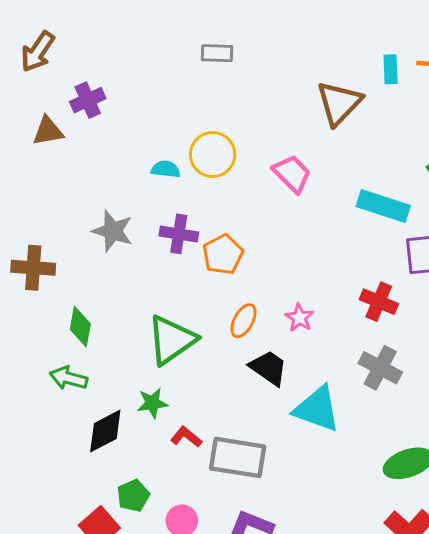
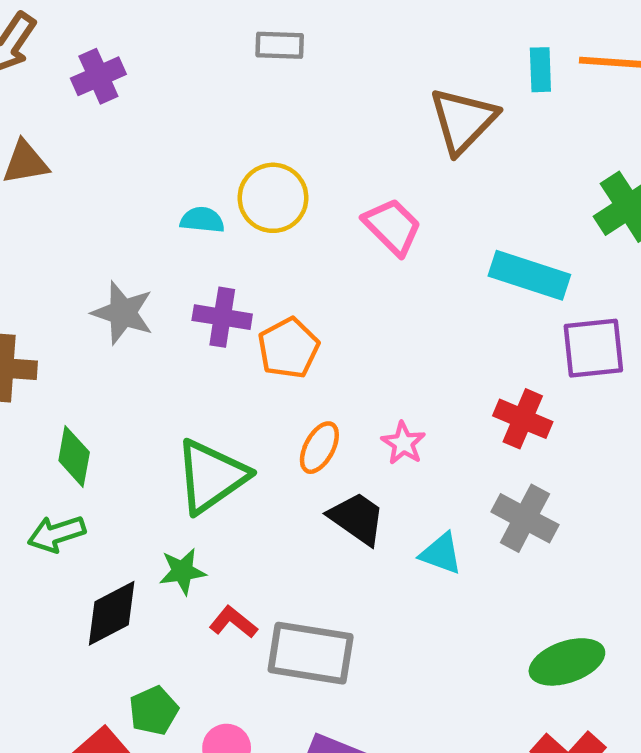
purple cross: (88, 100) -> (98, 76), moved
green arrow: (69, 378) -> (56, 534), turned -33
cyan triangle: (317, 409) -> (441, 554), moved, size x0.6

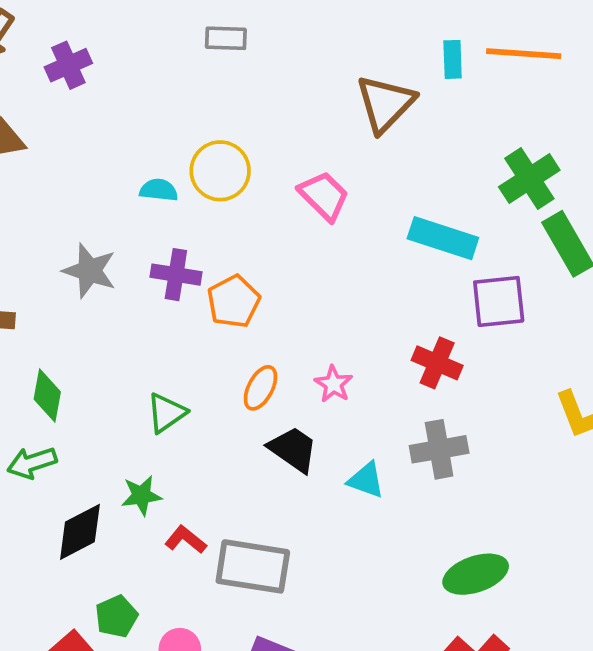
green triangle: (211, 476) -> (166, 413), size x0.6
gray cross: (525, 518) -> (439, 449), turned -38

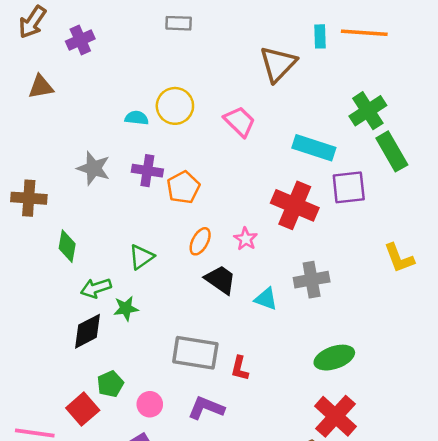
red cross: (437, 363) -> (295, 205), moved, size x1.5
green arrow: (32, 463) -> (96, 288), moved
red L-shape: (186, 540) -> (240, 368), moved, turned -115

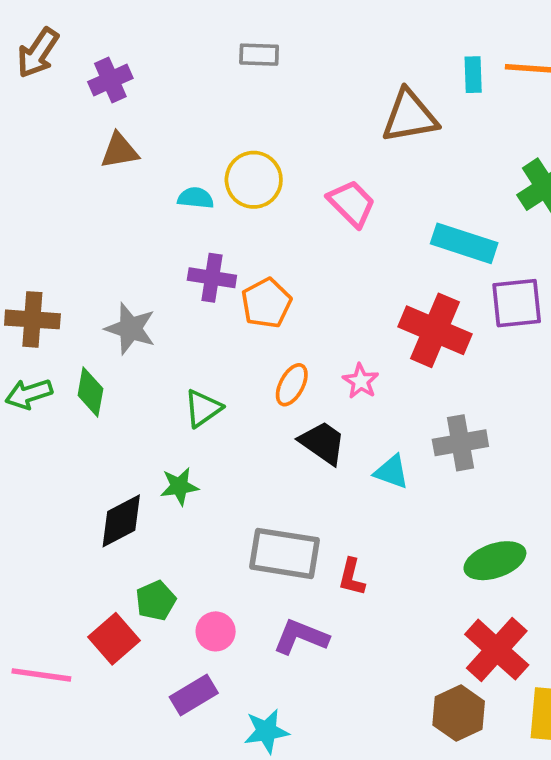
brown triangle: (278, 64) -> (410, 116), turned 36
brown triangle: (41, 87) -> (119, 151), moved
gray star: (93, 168) -> (130, 329), moved
green arrow: (96, 288) -> (29, 394), moved

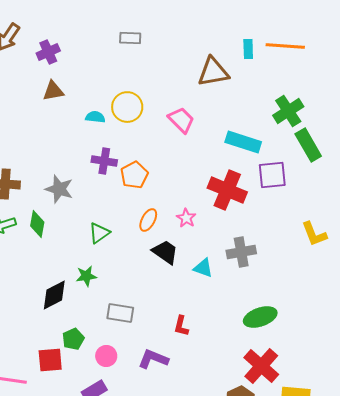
gray rectangle: (284, 553) -> (120, 313), moved, size x0.7
red square: (114, 639) -> (50, 360), turned 36

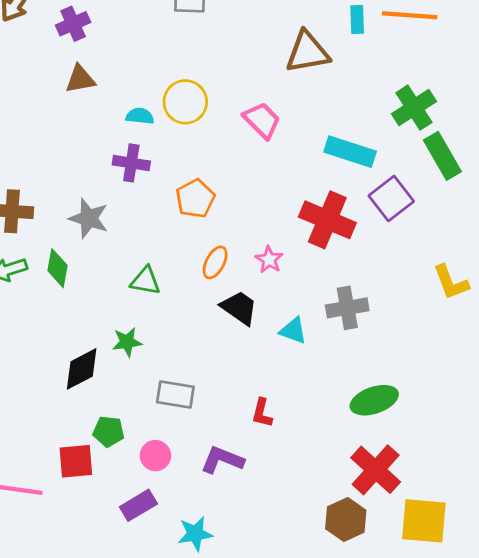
purple cross: (104, 161) -> (131, 163), moved
purple square: (272, 175) -> (391, 198), turned -32
green triangle: (99, 233) -> (146, 281), turned 45
green pentagon: (73, 339) -> (109, 431), turned 30

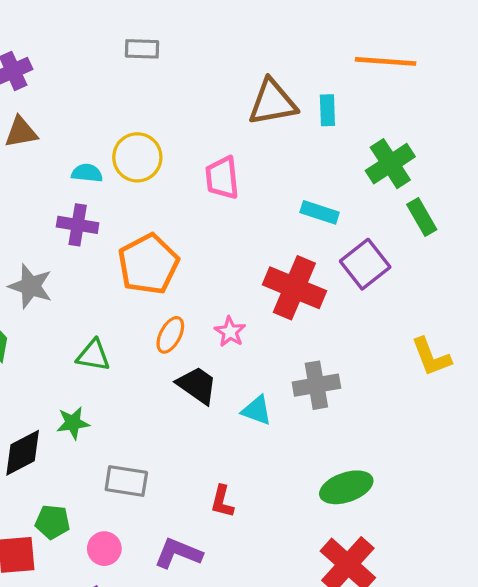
cyan rectangle: (357, 20) -> (327, 110), moved
pink trapezoid: (262, 120) -> (222, 178), turned -141
cyan rectangle: (350, 152) -> (320, 212), size x0.7
green rectangle: (442, 156) -> (422, 217), size x0.7
orange pentagon: (195, 198) -> (148, 264), size x1.4

